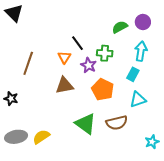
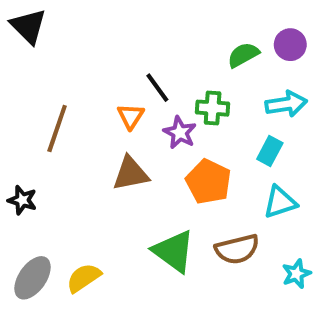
cyan arrow: (141, 51) -> (286, 104), turned 72
gray ellipse: (16, 137) -> (33, 278), turned -45
cyan star: (152, 142) -> (296, 274), moved

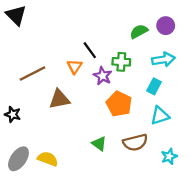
brown line: (57, 128) -> (33, 74), turned 44
brown triangle: (131, 174) -> (59, 99), moved
green triangle: (174, 251) -> (99, 144), size x0.6
yellow semicircle: (84, 278) -> (48, 159), turned 54

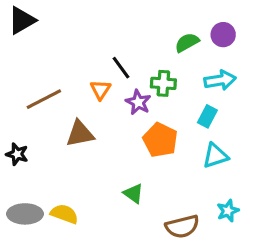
black triangle: (16, 15) -> (22, 20), turned 45
brown semicircle: (135, 142) -> (182, 226), moved
gray ellipse: (18, 159) -> (25, 214), turned 55

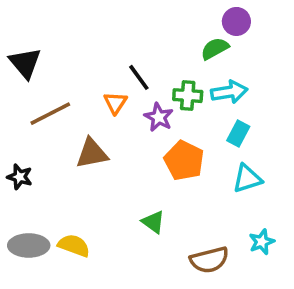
black triangle: (22, 20) -> (25, 63), moved, turned -40
purple circle: (223, 35) -> (236, 21), moved
cyan arrow: (220, 80) -> (229, 92), moved

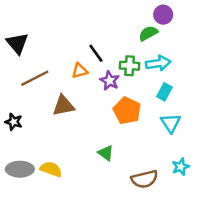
orange triangle: (115, 103) -> (80, 71), turned 42
cyan triangle: (247, 179) -> (171, 123), turned -45

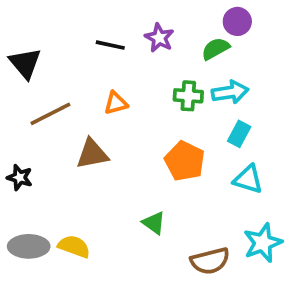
black line: (96, 53) -> (110, 45), moved, turned -42
purple star: (110, 81) -> (159, 38), moved
cyan triangle: (171, 123) -> (248, 179), turned -40
cyan star: (181, 167) -> (263, 243), size x1.5

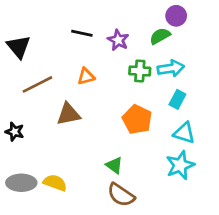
purple star: (159, 38) -> (118, 40), moved
cyan star: (263, 243) -> (180, 165), moved
brown semicircle: (210, 261) -> (121, 195), moved, turned 48

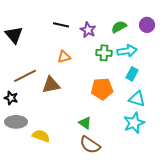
purple circle: (176, 16) -> (147, 25), moved
brown line: (37, 84) -> (25, 76), moved
orange pentagon: (137, 119) -> (102, 89), turned -30
gray ellipse: (21, 183) -> (16, 122), moved

